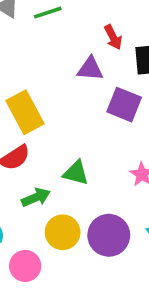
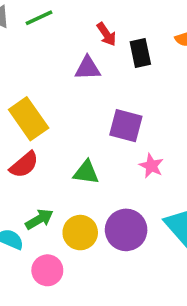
purple square: (124, 105) -> (126, 126), moved
green arrow: (36, 197) -> (39, 219), moved

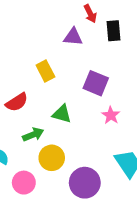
yellow rectangle: (29, 119) -> (45, 71), moved, size x0.7
green arrow: (39, 219) -> (33, 135), moved
purple circle: (126, 230) -> (85, 183), moved

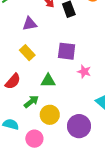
purple triangle: (73, 37) -> (30, 24), moved

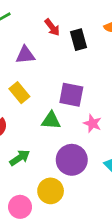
green triangle: (48, 81) -> (51, 120), moved
yellow circle: (50, 115) -> (51, 191), moved
purple circle: (79, 126) -> (72, 160), moved

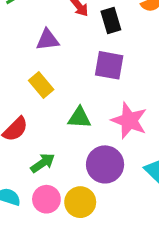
purple square: (71, 95) -> (109, 65), moved
pink star: (92, 123) -> (129, 121), size x1.6
pink circle: (20, 207) -> (46, 199), moved

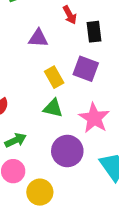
yellow rectangle: (41, 85) -> (54, 77), moved
yellow circle: (80, 202) -> (40, 192), moved

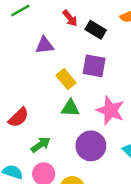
black rectangle: (94, 32) -> (96, 30), turned -42

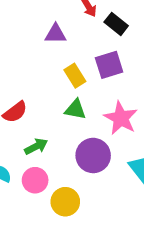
purple square: (94, 66) -> (109, 65), turned -35

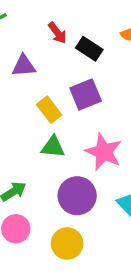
yellow circle: (65, 202) -> (67, 244), moved

